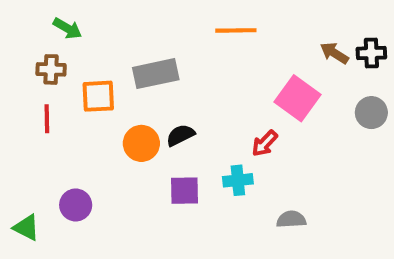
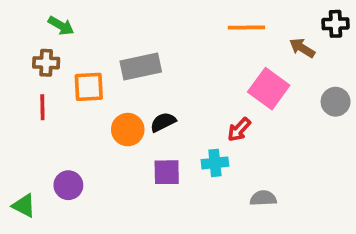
orange line: (236, 30) -> (246, 28), moved
black cross: (371, 53) -> (336, 24), moved

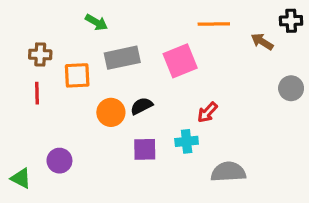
green arrow: (61, 26) -> (96, 22), moved
pink square: (269, 89) -> (180, 61), moved, turned 32
gray semicircle: (263, 198) -> (228, 172), size x1.5

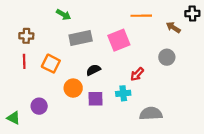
orange square: (77, 75) -> (51, 64), moved, turned 30
gray circle: (291, 88) -> (167, 57), moved
orange circle: (111, 112) -> (73, 88), moved

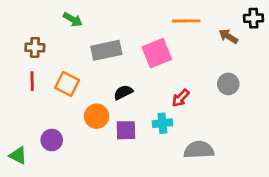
green arrow: (64, 15) -> (73, 19), moved
gray circle: (167, 57) -> (228, 84), moved

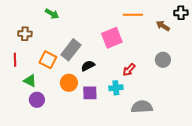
gray rectangle: (106, 50) -> (71, 50), moved, turned -40
red line: (32, 81) -> (15, 60), moved
green triangle: (18, 155) -> (30, 81), moved

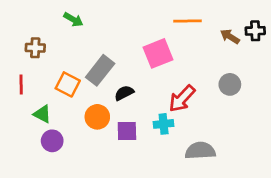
black cross: (181, 13) -> (255, 31), moved
red arrow: (129, 70) -> (182, 99), size x1.5

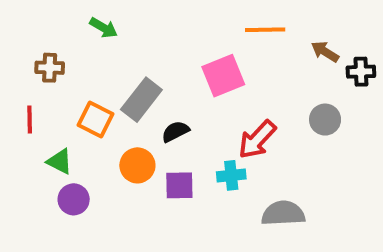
black cross: (255, 31) -> (361, 72), moved

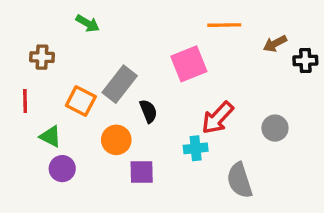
brown arrow: (325, 52) -> (275, 44), turned -60
gray circle: (325, 120) -> (275, 128), moved
black semicircle: (175, 132) -> (148, 111), turned 95
purple square: (179, 185) -> (142, 172), moved
gray semicircle: (283, 213) -> (240, 180), turned -105

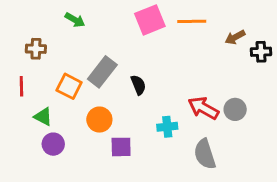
pink square: (189, 64) -> (150, 20), moved
black semicircle: (148, 111) -> (138, 85), moved
red arrow: (218, 118) -> (203, 108), moved, turned 76

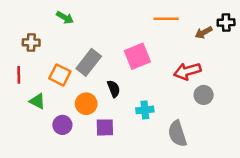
pink square: (150, 20) -> (137, 56), moved
black cross: (261, 52) -> (226, 22), moved
black semicircle: (138, 85) -> (114, 89), moved
red arrow: (203, 108) -> (187, 71), moved, turned -45
purple circle: (53, 144) -> (62, 125), moved

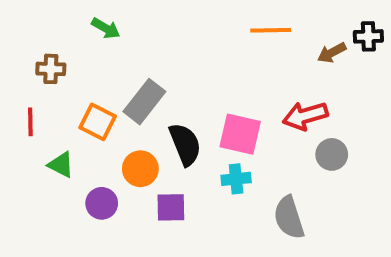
pink square: (137, 56) -> (240, 134), moved, turned 35
black semicircle: (114, 89) -> (185, 144), size x1.5

